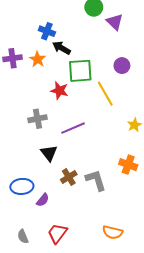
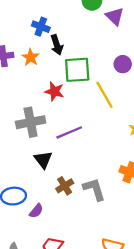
black arrow: (61, 48) -> (57, 45), turned -138
gray cross: (38, 119) -> (31, 122), size x1.4

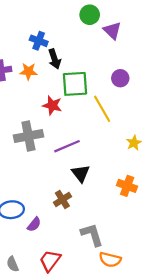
orange star: (31, 57) -> (28, 71), turned -30
black triangle: (43, 160) -> (81, 173), moved
gray L-shape: (94, 189) -> (92, 235), moved

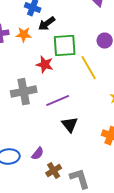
black arrow: (55, 59) -> (47, 24), turned 72
brown cross: (62, 199) -> (54, 171), moved
purple semicircle: (34, 224) -> (38, 154), moved

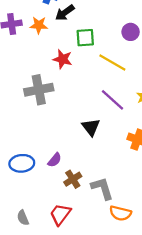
green square: (65, 46) -> (85, 38), size x0.7
yellow line: (89, 68) -> (112, 63), turned -30
purple line: (58, 101) -> (112, 100), moved, turned 65

